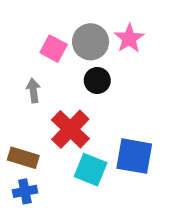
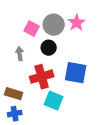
black circle: (97, 80) -> (49, 48), moved
red cross: (70, 129) -> (42, 77), turned 30
blue square: (134, 156) -> (76, 73), moved

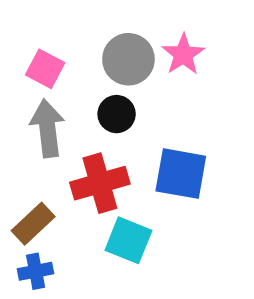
pink square: (32, 29) -> (45, 69), moved
gray arrow: (20, 54) -> (47, 128), size x1.6
brown rectangle: (14, 94) -> (33, 224), turned -60

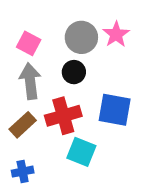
brown rectangle: (33, 224) -> (23, 125), moved

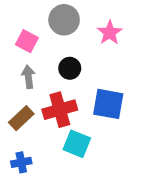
gray circle: (81, 37) -> (64, 20), moved
gray arrow: (30, 81) -> (28, 77), size x0.7

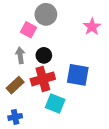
pink star: (110, 33) -> (92, 27), moved
pink square: (27, 41) -> (28, 30), moved
black circle: (70, 68) -> (44, 55), moved

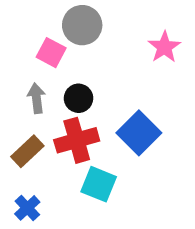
blue square: (78, 75) -> (139, 133), turned 35
blue cross: (15, 117) -> (27, 208), turned -32

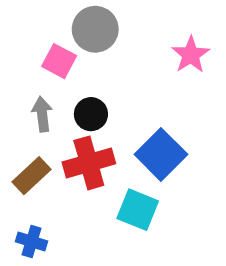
cyan square: (99, 184) -> (138, 210), moved
blue cross: (27, 208) -> (32, 241), turned -30

